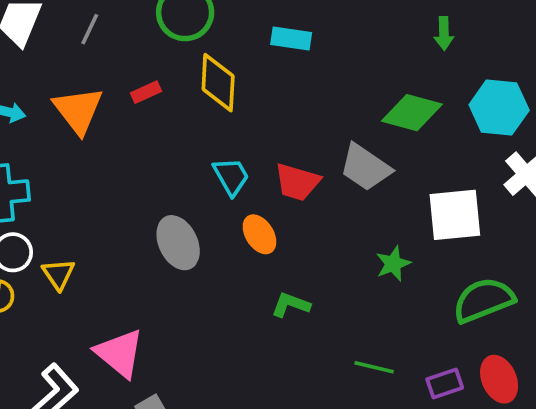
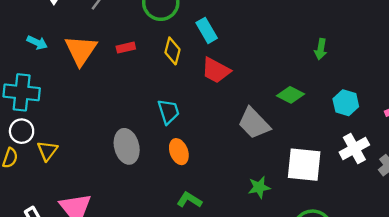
cyan rectangle: (291, 38) -> (207, 30), moved, turned 40
yellow diamond: (218, 83) -> (172, 51), size x0.7
cyan hexagon: (499, 107) -> (346, 103), size x0.7
green diamond: (412, 113) -> (290, 95), size x0.7
red trapezoid: (297, 182) -> (216, 70), moved

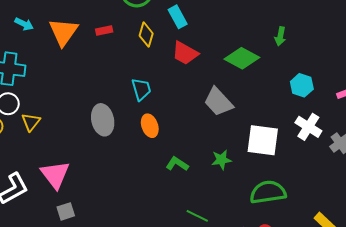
green diamond: (290, 95) -> (242, 58), moved, size x1.4
white cross: (354, 148) -> (308, 127), turned -30
green L-shape: (189, 200) -> (177, 164), moved

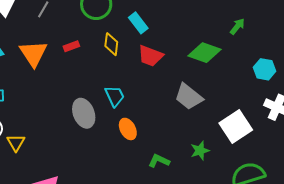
green arrow: (280, 36) -> (237, 26), turned -144
gray ellipse: (103, 120) -> (84, 113), moved
white square: (263, 140) -> (236, 126), turned -32

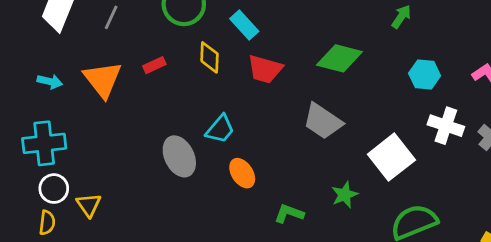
green arrow: (237, 26) -> (401, 17), moved
cyan trapezoid: (115, 96) -> (220, 129), turned 70

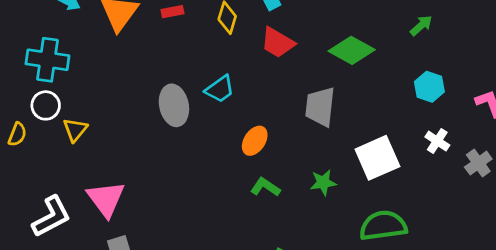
gray trapezoid: (323, 121) -> (320, 107), turned 48
white cross: (446, 126) -> (437, 141), size x0.7
orange ellipse: (242, 173) -> (255, 141), moved, turned 52
yellow semicircle: (47, 223) -> (17, 134), moved

